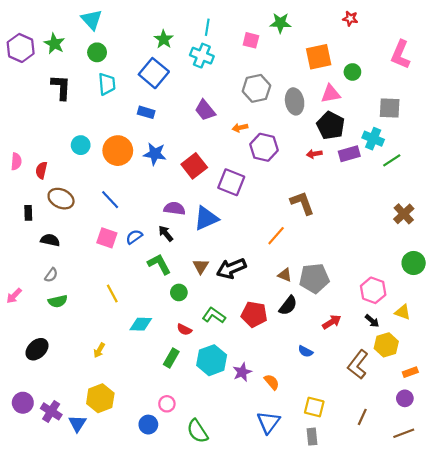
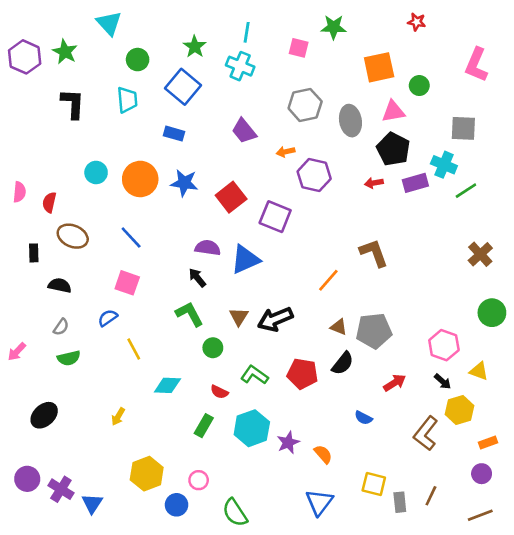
green circle: (97, 52) -> (138, 60), moved
brown L-shape: (302, 203) -> (374, 253), moved
blue semicircle: (134, 237) -> (108, 318), moved
yellow hexagon: (100, 398) -> (147, 474), moved
gray rectangle: (312, 437) -> (400, 502), moved

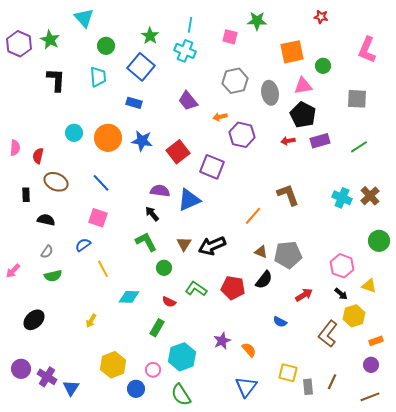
cyan cross: (444, 165) -> (342, 198), moved
cyan hexagon: (252, 428) -> (182, 357), moved

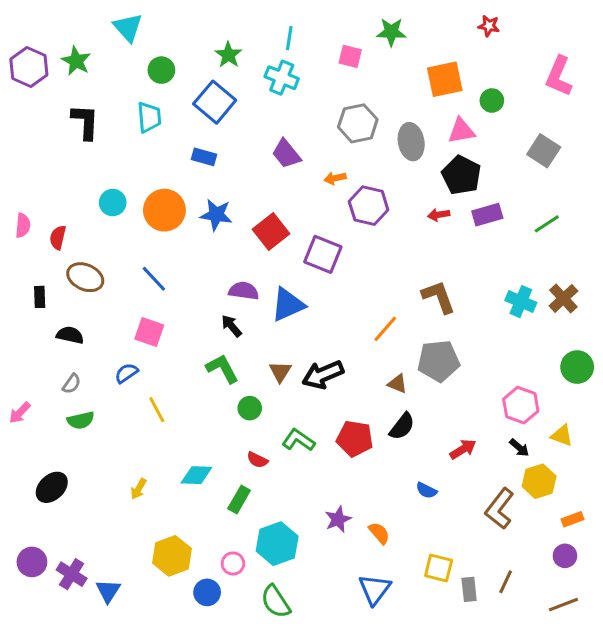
gray square: (357, 99) -> (544, 151), turned 30
gray pentagon: (288, 255) -> (439, 361), moved
cyan diamond: (129, 297) -> (196, 475), moved

